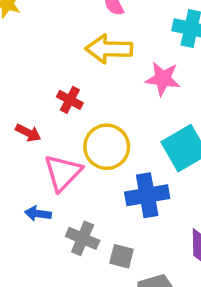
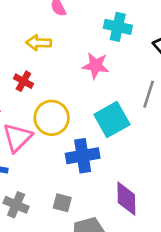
yellow arrow: (109, 49) -> (39, 43), moved, size x0.7
gray cross: (83, 238) -> (16, 205), moved

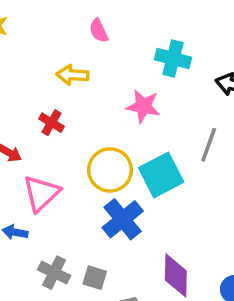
yellow circle: (52, 118) -> (110, 170), moved
blue cross: (83, 156) -> (123, 219), turned -32
gray cross: (16, 205) -> (54, 273), moved

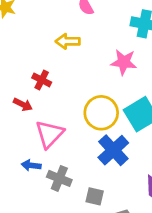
red cross: (52, 123) -> (42, 80), moved
gray cross: (54, 273) -> (59, 178), moved

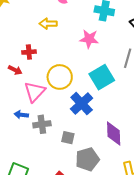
red cross: (42, 80) -> (29, 52), turned -32
yellow circle: (101, 113) -> (60, 77), moved
gray cross: (59, 178) -> (42, 124), turned -30

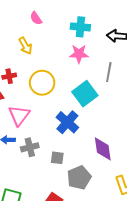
yellow arrow: (48, 24) -> (25, 46), turned -114
pink star: (89, 39) -> (79, 54), moved
yellow circle: (60, 77) -> (42, 83), moved

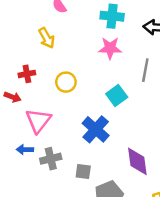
yellow circle: (42, 83) -> (66, 82), size x0.7
cyan square: (85, 94) -> (117, 96), size x0.7

